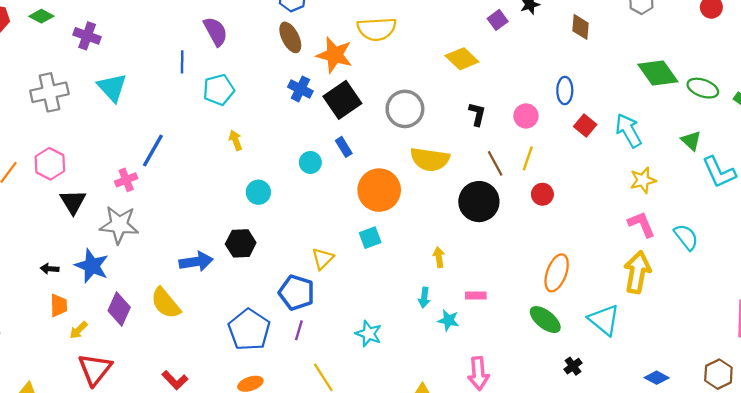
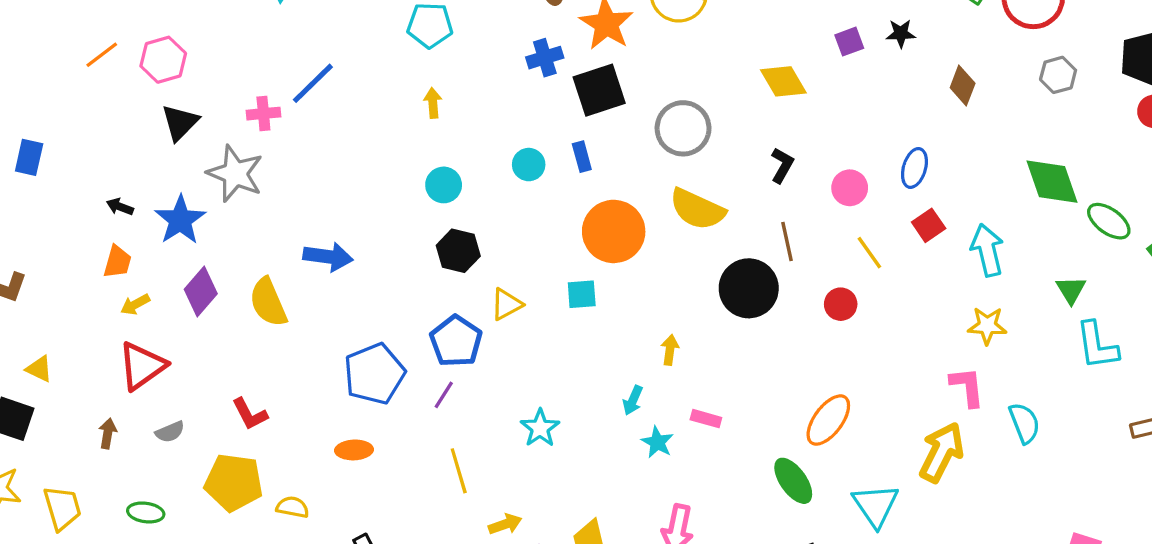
blue cross: (300, 89) -> (545, 58), turned 30
yellow line: (528, 158) -> (869, 253), moved, turned -70
black hexagon: (241, 243) -> (458, 251), moved

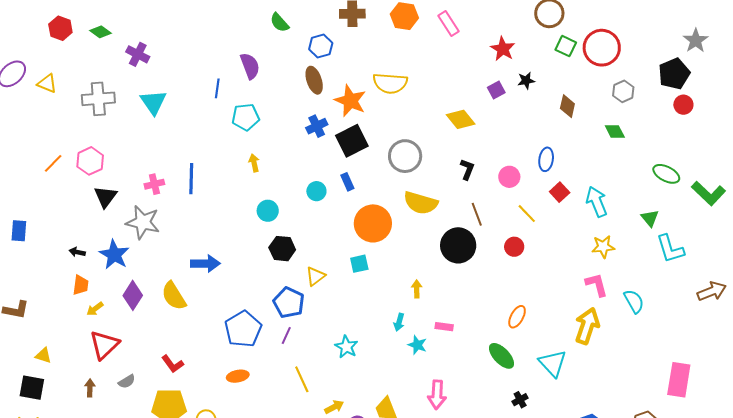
blue line: (313, 83) -> (191, 179), moved, turned -36
green diamond: (1052, 182) -> (615, 132), moved, size x0.6
orange ellipse: (828, 420) -> (517, 317), size x0.7

